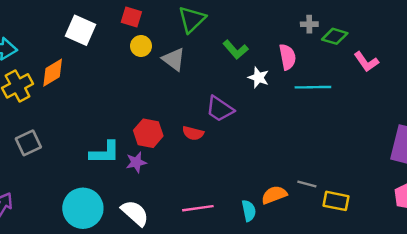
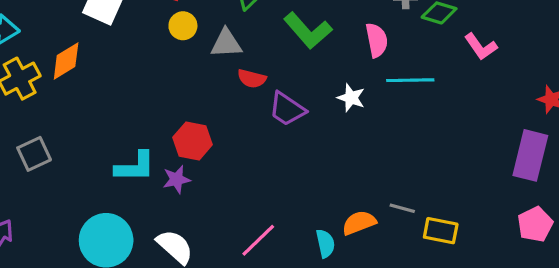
green L-shape: (235, 50) -> (308, 31), size x1.4
gray triangle: (174, 59) -> (226, 43), turned -40
white star: (258, 77) -> (351, 98), moved
red semicircle: (193, 133) -> (252, 79), moved
pink line: (198, 208) -> (258, 240), turned -36

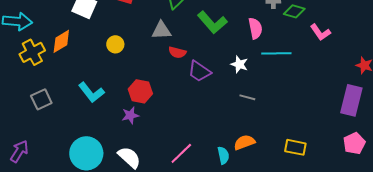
yellow circle: (183, 26) -> (115, 44), moved
cyan L-shape: (135, 167) -> (91, 92), moved, turned 52
gray line: (402, 208) -> (247, 97), moved

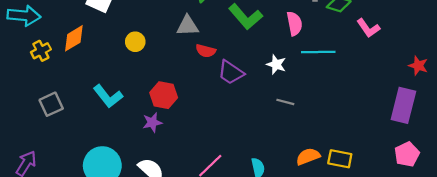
yellow cross: (32, 52) -> (41, 51), size x0.7
orange semicircle: (244, 142) -> (308, 157), moved

